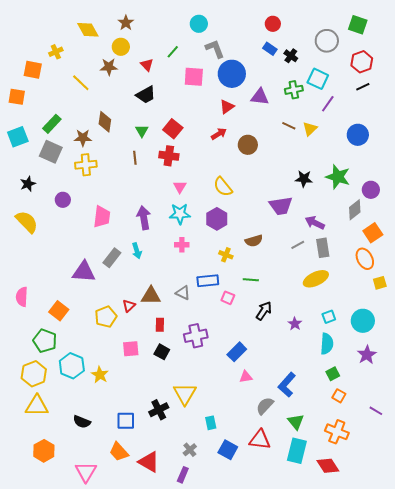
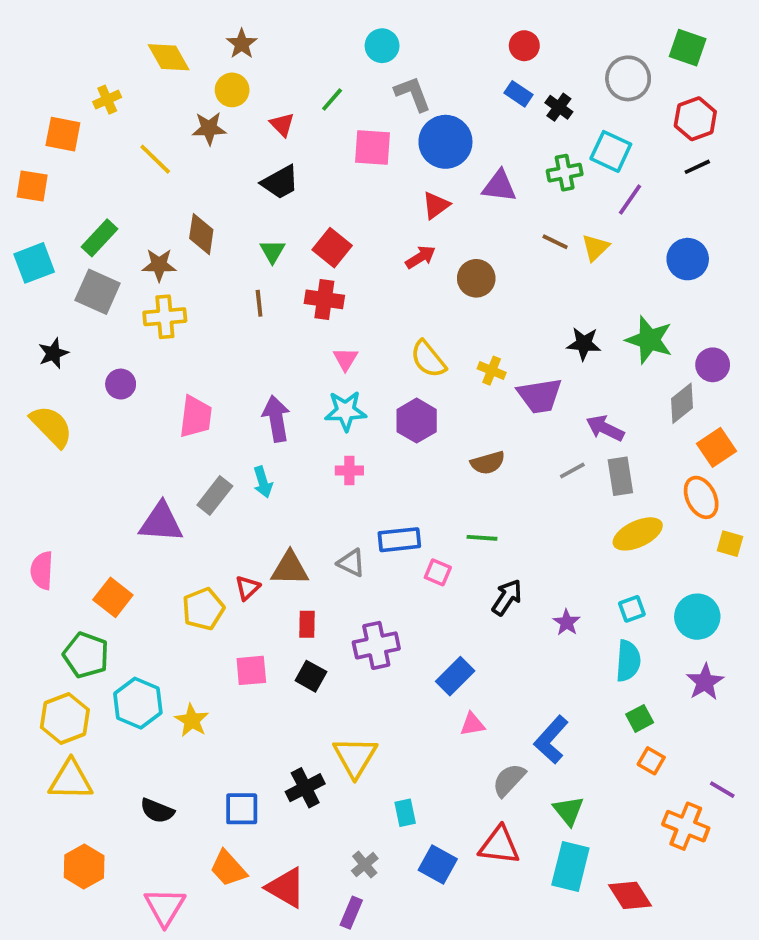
yellow cross: (226, 255) -> (492, 371), moved
yellow ellipse: (316, 279) -> (638, 534), moved
yellow square: (380, 283) -> (730, 544), turned 32
orange cross: (337, 432) -> (686, 826), moved

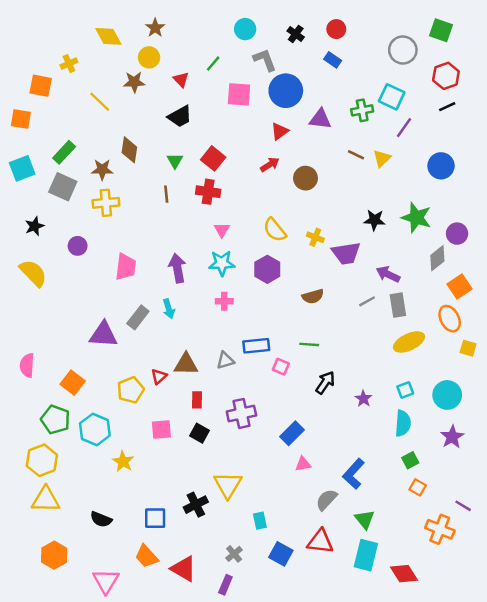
black cross: (559, 107) -> (296, 34), moved
gray triangle: (351, 563) -> (225, 360), turned -42
cyan hexagon: (138, 703) -> (95, 429), moved

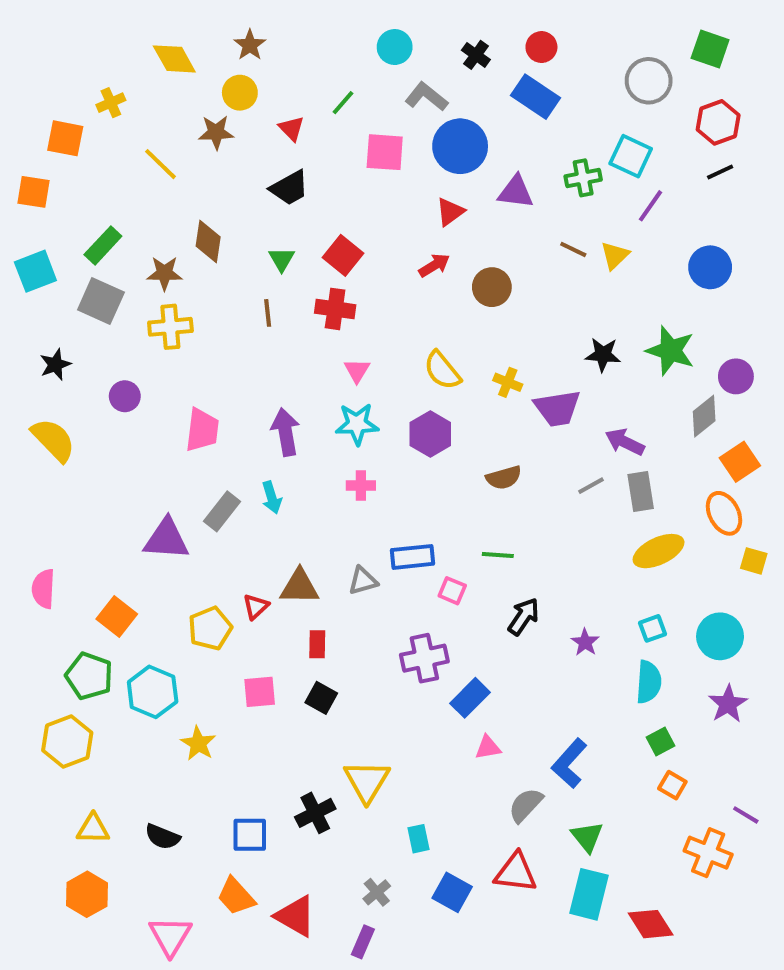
gray L-shape: (265, 60) -> (426, 97), turned -30
blue rectangle: (333, 60) -> (535, 97), size x1.6
purple cross: (241, 413) -> (424, 658), moved
yellow triangle: (46, 500) -> (93, 829), moved, size x0.7

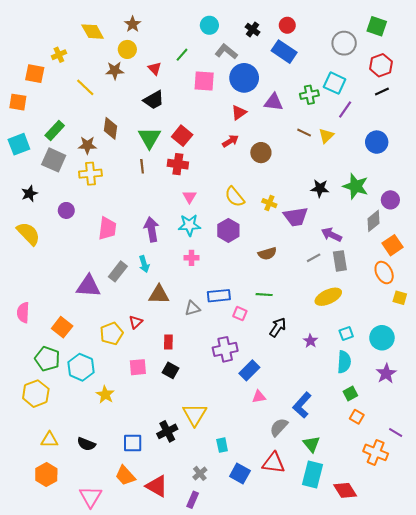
green triangle: (282, 259) -> (149, 138), size x1.6
yellow ellipse: (659, 551) -> (328, 297), moved
brown triangle: (299, 587) -> (159, 295), moved

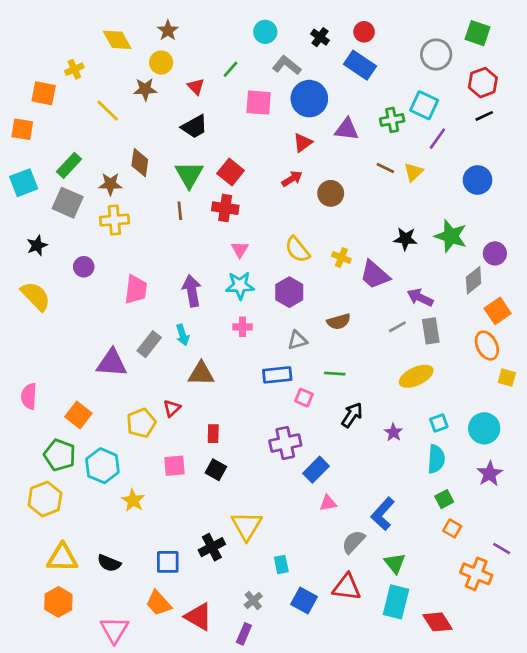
purple trapezoid: (296, 217) -> (375, 275), turned 50
gray triangle: (193, 308) -> (297, 340), moved
yellow triangle: (49, 440) -> (62, 558), size x1.4

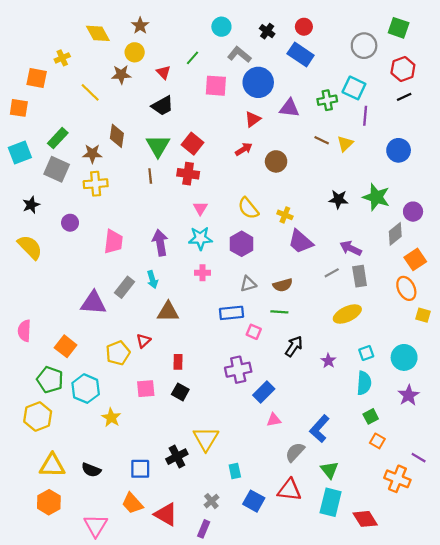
purple line: (437, 139) -> (365, 116), turned -30
purple trapezoid: (375, 275) -> (301, 242), moved
brown semicircle: (339, 322) -> (283, 285), moved

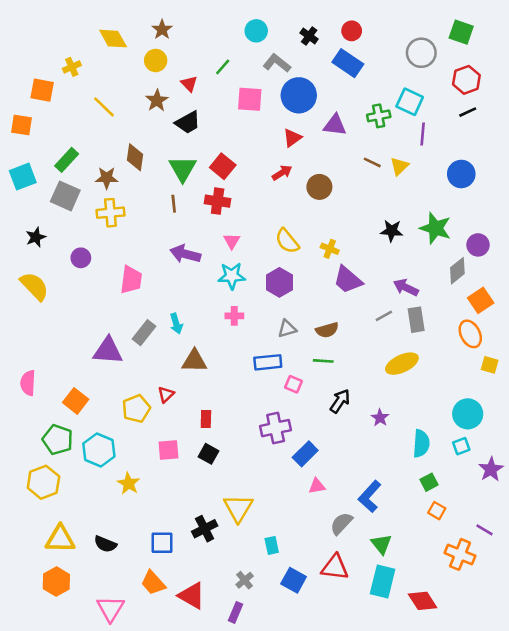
brown star: (121, 75) -> (157, 100), moved, turned -30
purple arrow: (160, 243) -> (185, 254), moved, turned -65
cyan square: (366, 353) -> (461, 446), moved
purple star: (409, 395) -> (491, 469), moved

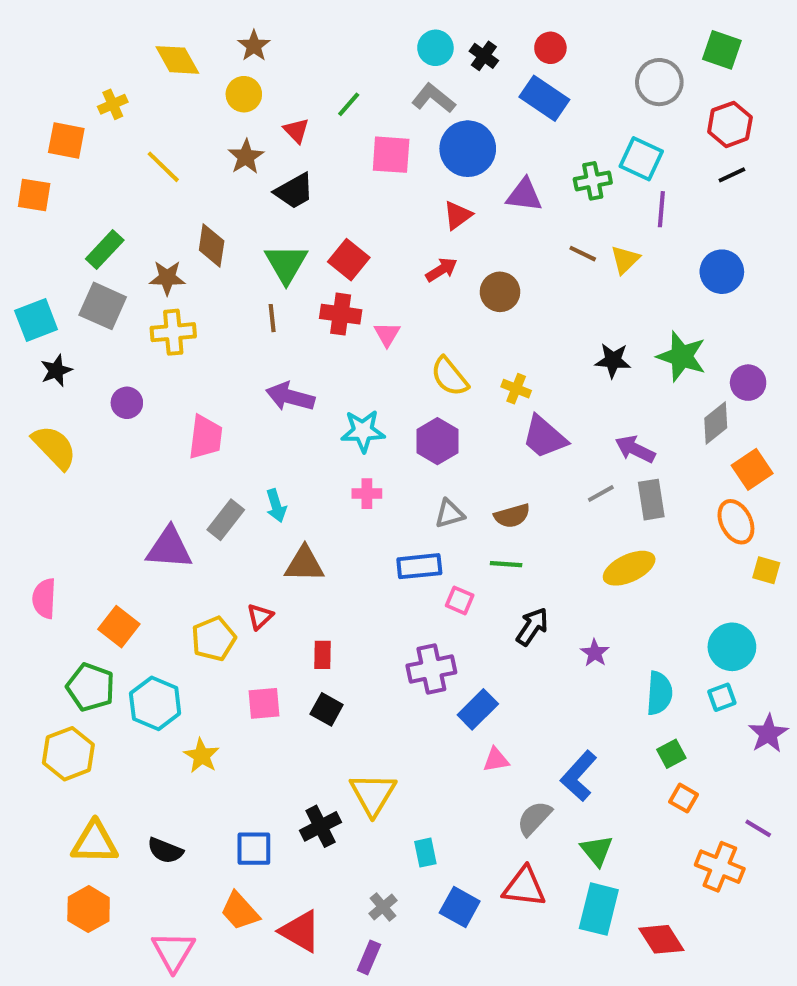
cyan circle: (256, 31) -> (435, 48), moved
cyan square: (23, 177) -> (36, 320), moved
pink triangle: (232, 241) -> (387, 334), moved

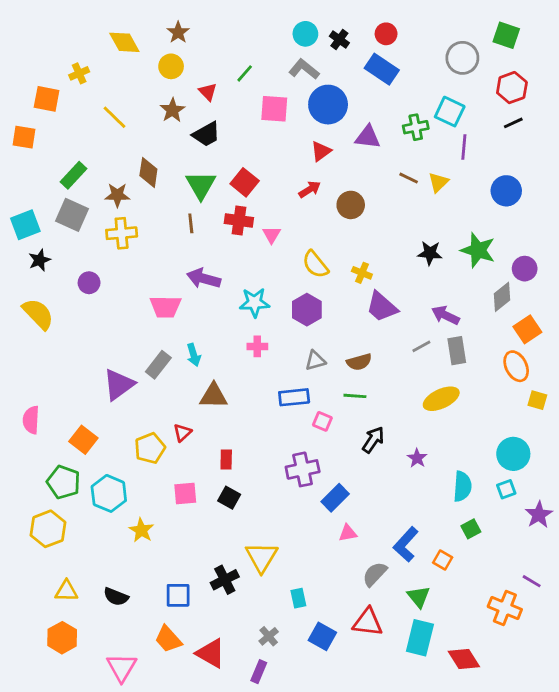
pink trapezoid: (206, 437) -> (165, 307), moved, turned 84
purple triangle: (169, 548) -> (119, 385), turned -40
orange square: (684, 798) -> (443, 560), moved
yellow triangle: (95, 842) -> (66, 591), size x0.7

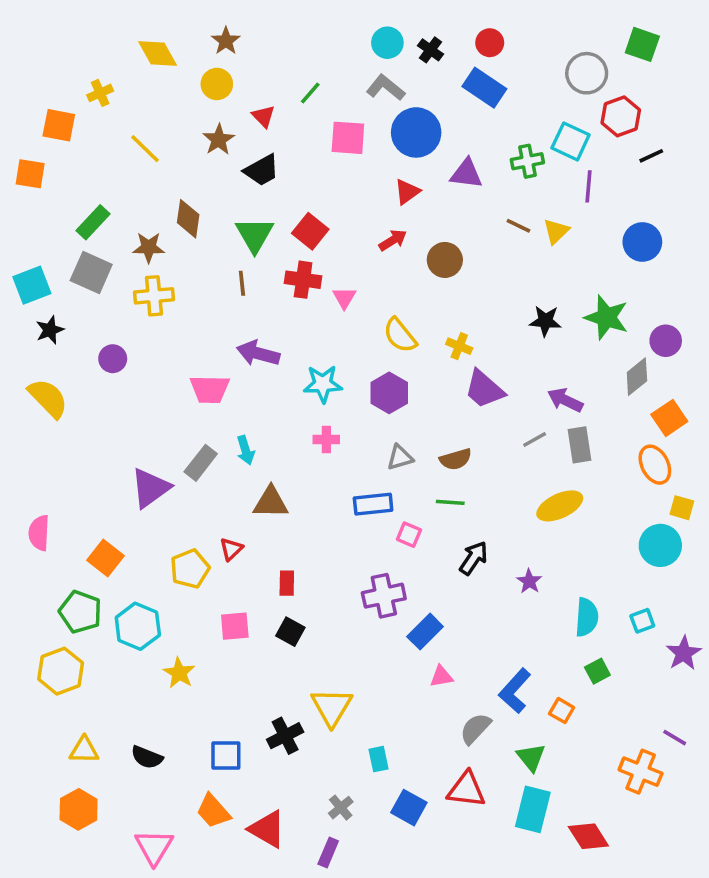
red hexagon: (512, 88) -> (621, 116), moved
cyan circle: (513, 454) -> (660, 545), moved

